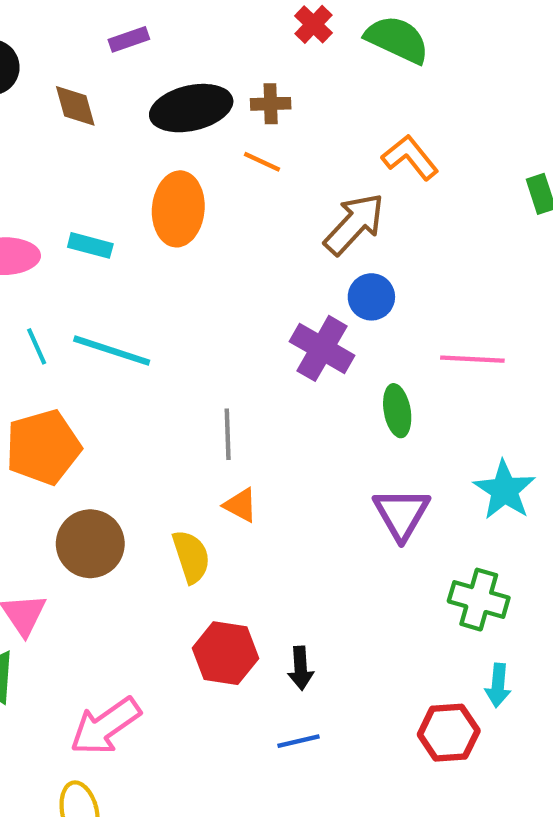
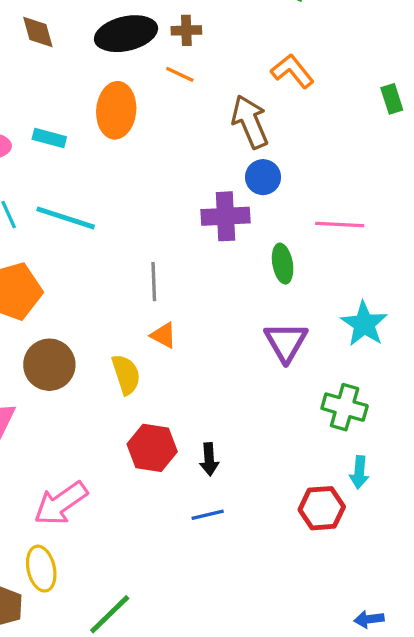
brown arrow: (354, 224) -> (250, 122), turned -66
purple cross: (322, 348) -> (225, 216), turned -33

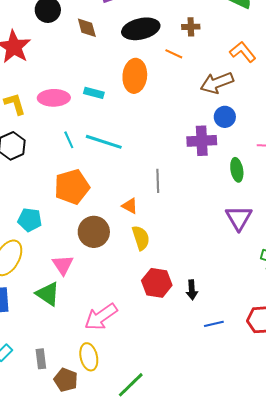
brown cross: (186, 30) -> (191, 27), moved
brown arrow: (250, 122) -> (217, 83), turned -88
orange triangle: (164, 335) -> (130, 206), moved
blue line: (208, 515) -> (214, 324), moved

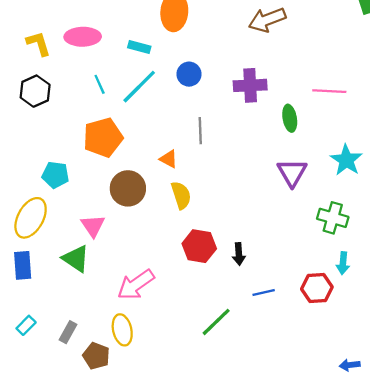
cyan rectangle: (94, 93) -> (139, 47), moved
blue circle: (225, 117) -> (189, 74), moved
cyan line: (104, 142) -> (139, 87), turned -63
gray rectangle: (41, 359) -> (68, 332), turned 36
green line: (131, 385) -> (216, 322), moved

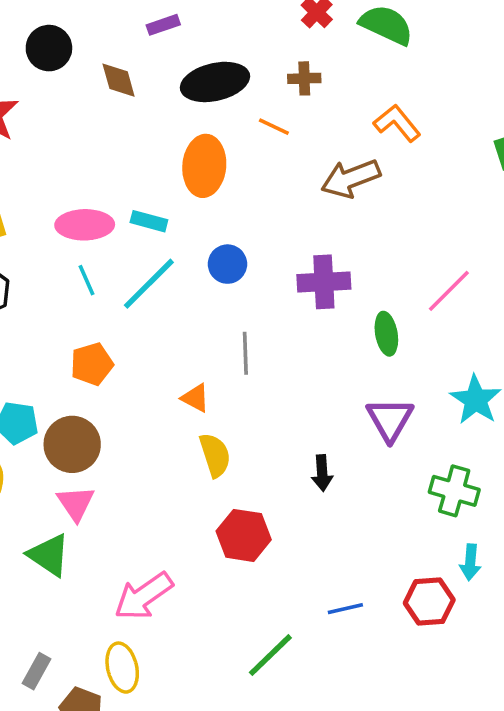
pink ellipse: (83, 37) -> (85, 225), moved
pink line: (329, 91) -> (449, 291), turned -48
orange pentagon: (103, 137) -> (92, 364), size x0.7
brown circle: (128, 188) -> (72, 444), moved
black arrow: (239, 254) -> (322, 473), moved

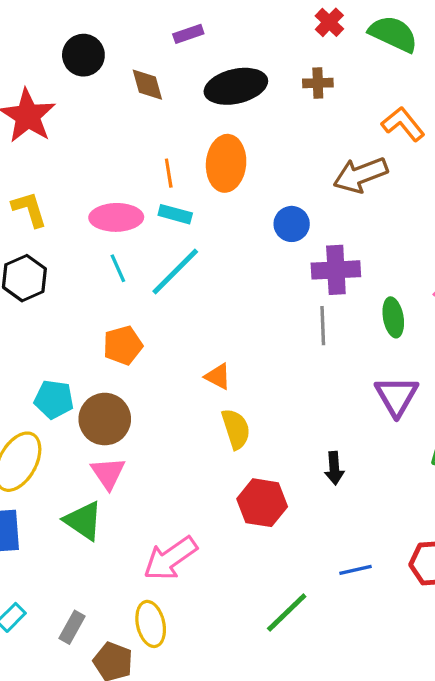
orange line: (274, 127) -> (169, 173), moved, turned 56
blue circle: (227, 264) -> (292, 224), moved
gray line: (245, 353) -> (323, 326), moved
black arrow: (322, 473) -> (334, 468), moved

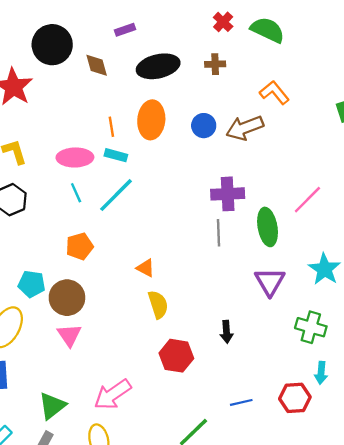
black circle: (83, 55) -> (52, 45), size x1.4
blue circle: (292, 224) -> (204, 126), moved
green ellipse: (393, 317) -> (268, 227), size x1.4
green triangle: (83, 521) -> (52, 406), moved, turned 48

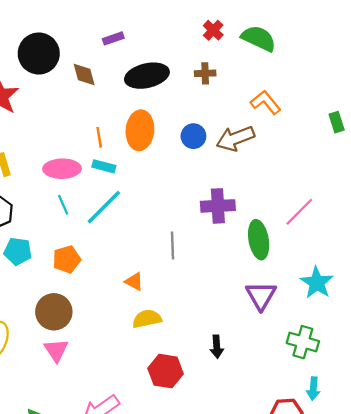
gray line: (219, 233) -> (173, 245), moved
cyan pentagon: (32, 284) -> (18, 251), moved
yellow semicircle: (158, 304) -> (147, 319), turned -84

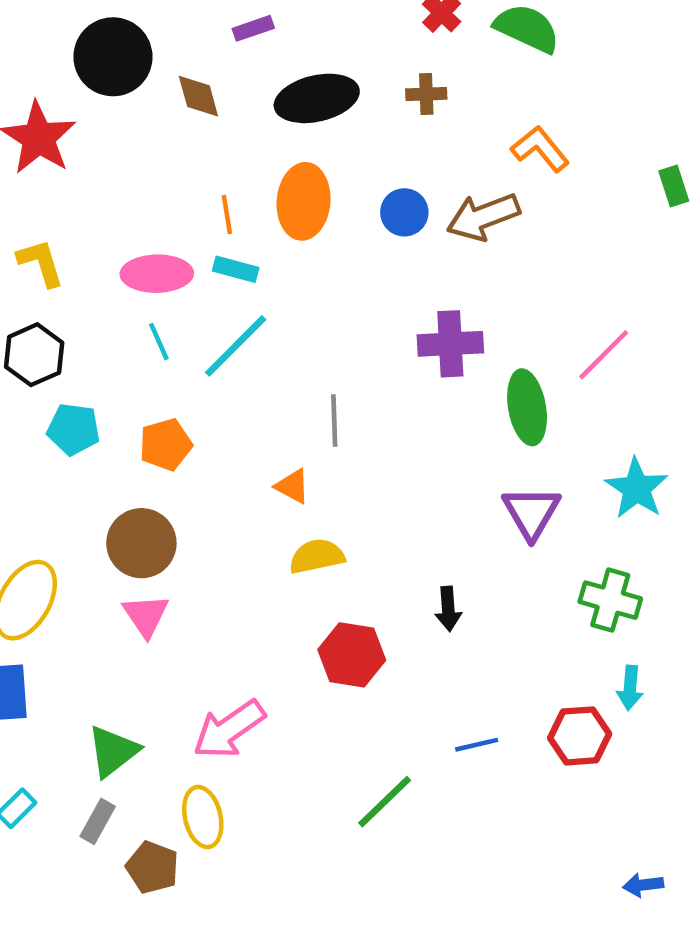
gray line: (173, 245) -> (334, 420), moved

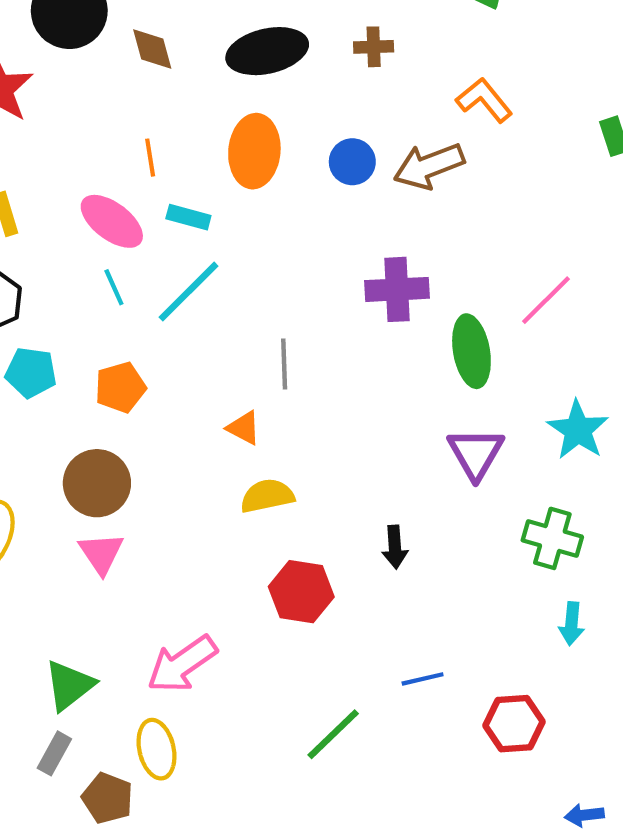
orange line: (227, 215) -> (150, 158), moved
pink ellipse: (157, 274) -> (112, 221), turned 38
red hexagon: (580, 736) -> (514, 724), moved

